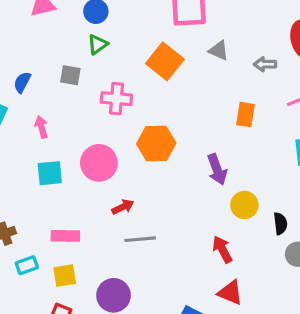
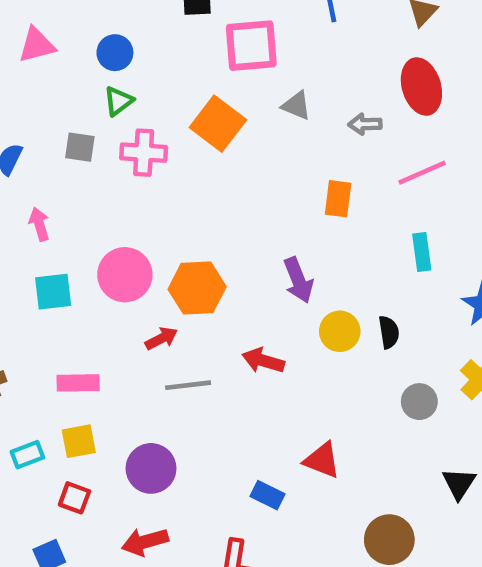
pink cross: (116, 99) -> (144, 153), moved
orange hexagon: (156, 143) -> (197, 288), moved
black semicircle: (280, 224) -> (389, 332), moved
red arrow: (222, 249) -> (263, 361), moved, turned -44
cyan rectangle: (27, 265) -> (27, 455), moved

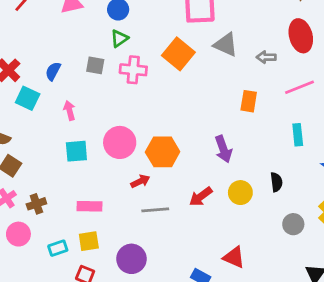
gray triangle: (296, 106) -> (226, 45), size x1.4
yellow circle: (340, 331) -> (240, 193), moved
red arrow: (263, 361) -> (201, 197), turned -55

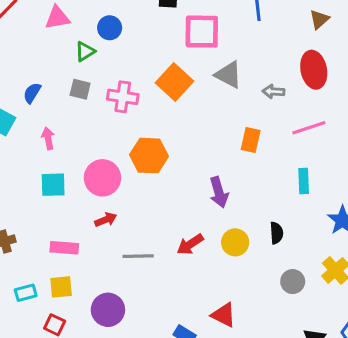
green triangle: (119, 38) -> (85, 51), moved
orange hexagon: (163, 152) -> (149, 156), moved
red arrow: (140, 181) -> (106, 220), moved

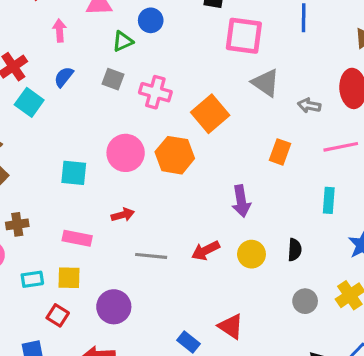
orange square: (175, 82) -> (210, 114), moved
pink arrow: (48, 138) -> (59, 31), moved
pink circle: (102, 178) -> (126, 153), moved

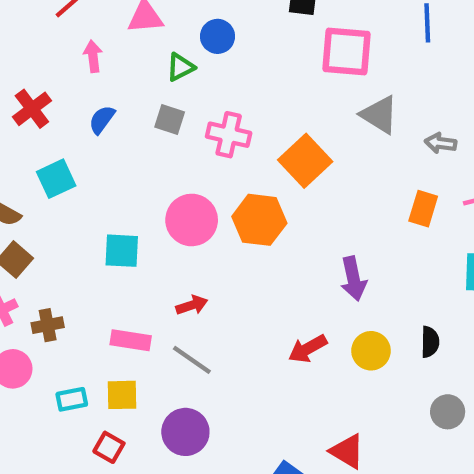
cyan square: (29, 102) -> (56, 179), moved, turned 32
orange rectangle: (280, 152) -> (423, 209), moved
gray line: (151, 256) -> (192, 360), moved, turned 32

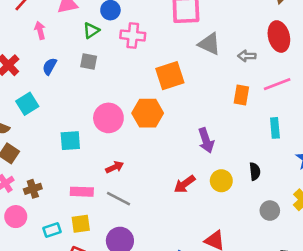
pink cross: (229, 135) -> (133, 36), moved
orange square: (305, 161) -> (170, 76), turned 32

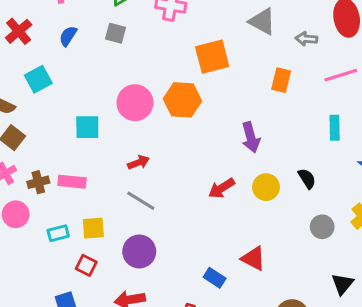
orange rectangle: (241, 95) -> (281, 80), moved
black semicircle: (255, 171) -> (307, 179), turned -30
pink rectangle: (82, 192) -> (72, 182), moved

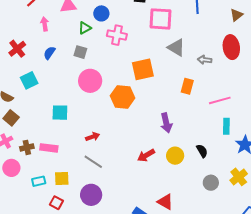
pink line: (341, 75) -> (220, 100), moved
pink circle: (135, 103) -> (90, 81), moved
cyan rectangle: (335, 128) -> (226, 126), moved

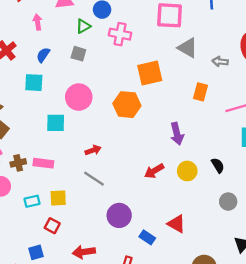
cyan square: (29, 80) -> (34, 83), moved, turned 30
pink circle: (90, 81) -> (79, 97), moved
purple circle: (91, 195) -> (119, 215), moved

